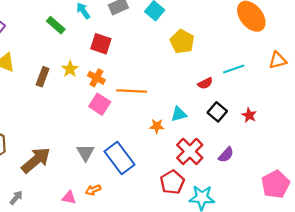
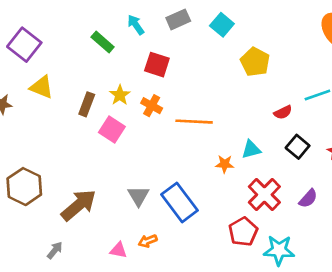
pink square: (100, 104) -> (112, 130), moved

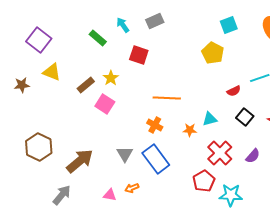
cyan square: (222, 25) -> (229, 25), moved, turned 30
brown rectangle: (87, 104) -> (86, 85), turned 30
orange cross: (152, 106) -> (155, 125), moved
gray arrow: (55, 250) -> (62, 195), size x1.5

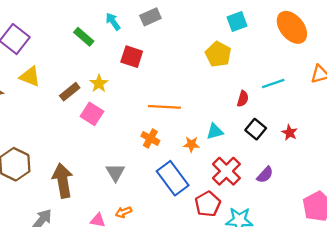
red semicircle: (234, 91) -> (243, 99), turned -48
blue rectangle: (156, 159) -> (173, 178), moved
brown arrow: (80, 161) -> (63, 181), turned -60

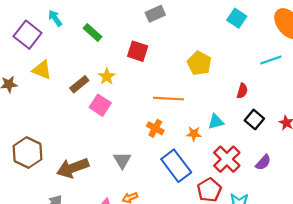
cyan arrow: (113, 22) -> (55, 18), moved
cyan square: (237, 22) -> (237, 18), turned -36
yellow pentagon: (218, 54) -> (199, 63), moved
cyan line: (273, 83) -> (271, 60), moved
brown arrow: (63, 181) -> (73, 168), turned -100

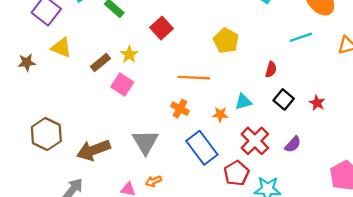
red square: (138, 51) -> (162, 28), turned 30
gray triangle: (122, 160) -> (145, 142), size x1.4

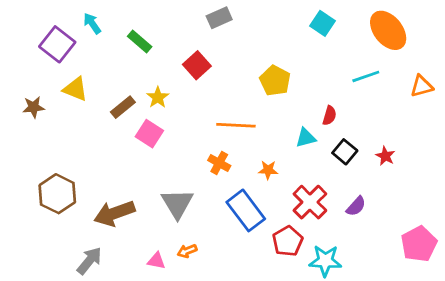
cyan triangle: (243, 102) -> (306, 138), moved

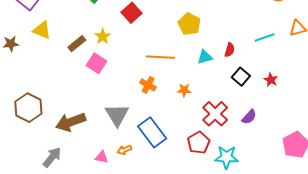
cyan line: (366, 76) -> (265, 37), moved
cyan triangle: (306, 138) -> (205, 57), moved
blue rectangle: (246, 210) -> (152, 132), moved

